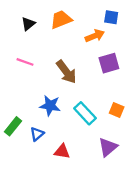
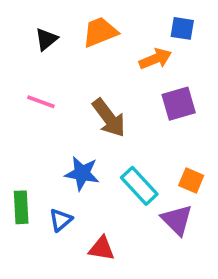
green rectangle: (13, 126) -> (21, 207), turned -42
purple triangle: (108, 147) -> (177, 220), moved, turned -35

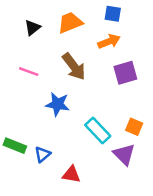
blue square: (182, 28) -> (113, 14), moved
brown arrow: (109, 118) -> (74, 67), moved
blue star: (82, 173) -> (58, 104), moved
green rectangle: (21, 207) -> (15, 146), turned -65

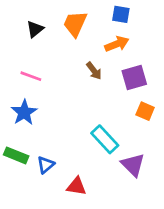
orange trapezoid: (70, 23) -> (75, 24), turned -44
brown arrow: (74, 67) -> (94, 71), moved, size x0.6
blue star: (58, 104) -> (24, 112), moved, turned 30
orange square: (134, 127) -> (145, 111), moved

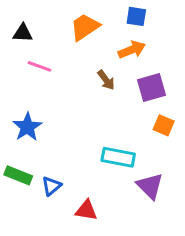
orange trapezoid: (75, 24) -> (85, 27), turned 32
black triangle: (35, 29) -> (23, 33), moved, turned 42
pink line: (31, 76) -> (39, 66), moved
cyan rectangle: (105, 139) -> (118, 157), turned -36

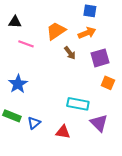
orange trapezoid: (85, 27) -> (56, 31), moved
red triangle: (86, 210) -> (63, 132), moved

